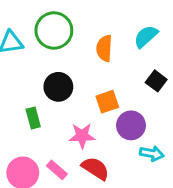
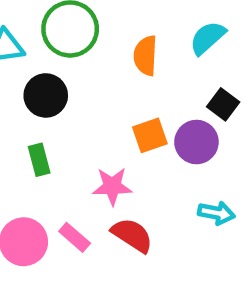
black circle: (58, 87) -> (46, 95), moved
purple circle: (131, 125) -> (196, 142), moved

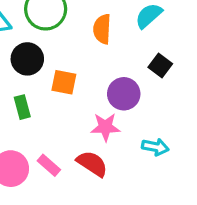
orange square: (150, 135) -> (64, 82), moved, turned 30
purple circle: (196, 142) -> (124, 94), moved
pink star: (112, 186) -> (105, 127), moved

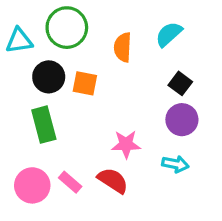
orange square: (64, 82) -> (85, 83), moved
purple circle: (124, 94) -> (182, 120), moved
green rectangle: (22, 107) -> (44, 125), size x1.5

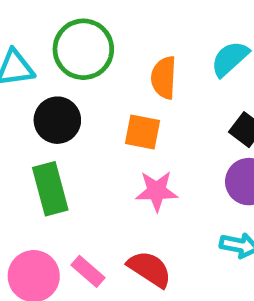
orange square: (85, 83) -> (142, 132), moved
pink star: (126, 144) -> (157, 191), moved

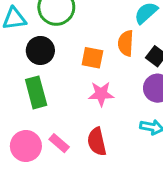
orange semicircle: (164, 78) -> (126, 43), moved
red semicircle: (150, 269) -> (97, 142), turned -136

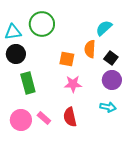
black circle: (40, 50) -> (16, 54), moved

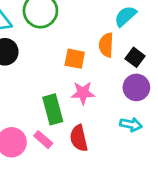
green rectangle: (28, 83) -> (53, 109), moved

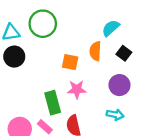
black square: (135, 57) -> (124, 53), moved

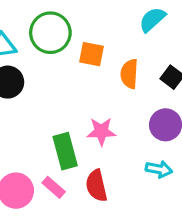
cyan semicircle: (111, 28) -> (152, 20), moved
orange square: (70, 62) -> (91, 54), moved

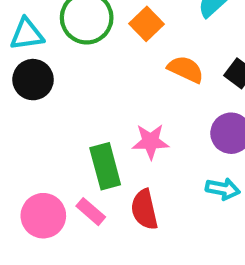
orange square: (91, 54) -> (146, 24), moved, turned 35
orange semicircle: (129, 74) -> (186, 69), turned 112

